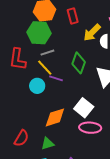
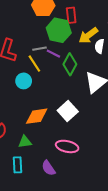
green hexagon: (39, 33) -> (59, 30), moved
purple line: (56, 78) -> (53, 54), moved
pink ellipse: (90, 128) -> (67, 146), moved

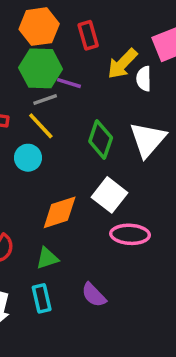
green hexagon: (59, 30) -> (41, 68), moved
purple line: (53, 54) -> (69, 83), moved
green diamond: (70, 64) -> (101, 139), moved
pink ellipse: (67, 146) -> (130, 234), moved

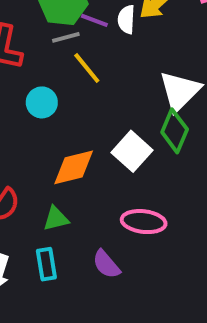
white semicircle: (144, 79) -> (126, 19), moved
yellow line: (41, 126) -> (87, 68), moved
green diamond: (101, 139) -> (175, 131), moved
pink ellipse: (130, 234) -> (144, 222), moved

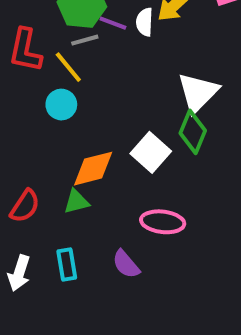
yellow line: (87, 68) -> (68, 67), moved
green triangle: (56, 219) -> (76, 202), moved

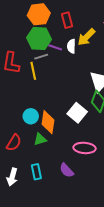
yellow line: (68, 67) -> (33, 71), turned 30
cyan circle: (61, 105) -> (31, 116), moved
orange diamond: (93, 169) -> (48, 122), turned -65

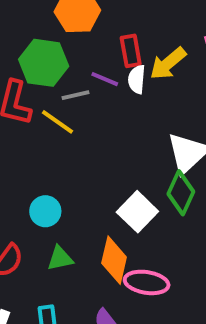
red rectangle: (67, 20) -> (131, 51), moved
green hexagon: (39, 39) -> (44, 63), moved
yellow line: (33, 71) -> (58, 122), turned -48
orange diamond: (48, 122) -> (114, 260), moved

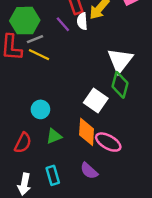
purple line: (105, 79) -> (63, 24), turned 35
gray line: (75, 95) -> (35, 39), moved
pink ellipse: (147, 282) -> (108, 142), turned 30

